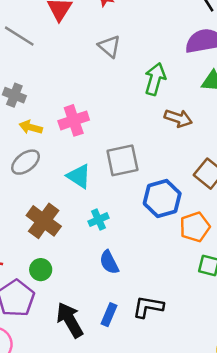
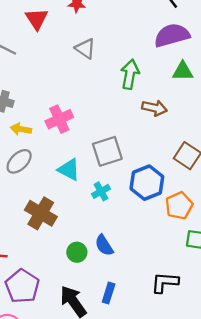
cyan cross: (98, 220) -> (101, 191), moved
green circle: (41, 270) -> (77, 252), moved
black L-shape: (148, 307) -> (165, 282), moved

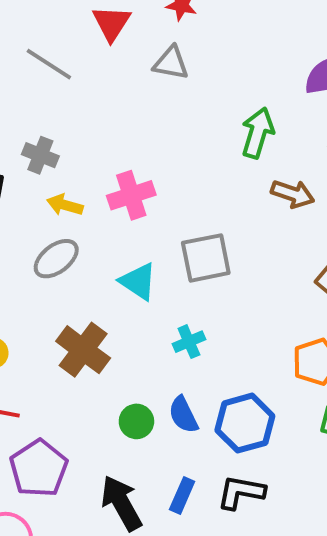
gray triangle: (85, 49) -> (171, 63), moved, turned -30
blue hexagon: (147, 183) -> (245, 423), moved
cyan cross: (101, 191) -> (189, 342), moved
black L-shape: (165, 282) -> (241, 492), moved

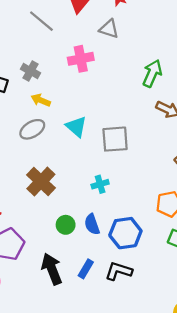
pink cross: (131, 195) -> (81, 59), moved
cyan triangle: (138, 282) -> (76, 127), moved

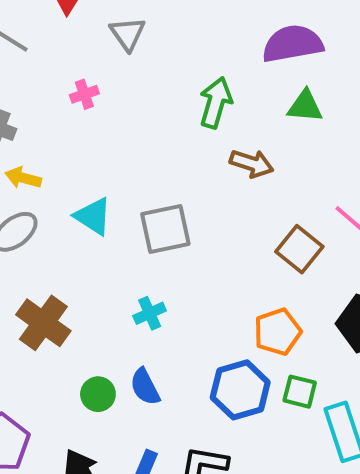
gray triangle: (109, 29) -> (128, 34), turned 45
pink cross: (81, 59) -> (84, 94), size x0.6
blue hexagon: (125, 233) -> (240, 390), moved

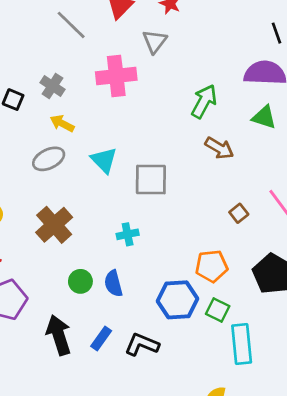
pink cross: (84, 94) -> (116, 76), size x2.0
brown square: (299, 249) -> (239, 213), size x0.6

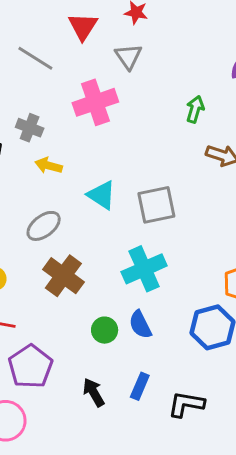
green arrow: (204, 101) -> (195, 109), size x0.7
gray ellipse: (49, 159) -> (44, 226), moved
cyan cross: (128, 234) -> (144, 269), size x1.8
black arrow: (59, 335) -> (94, 392), size x0.7
black L-shape: (142, 345) -> (186, 404), moved

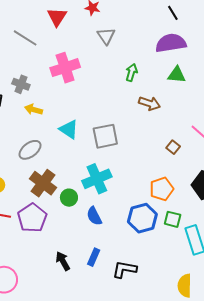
gray triangle: (128, 57) -> (106, 36), moved
green circle: (105, 330) -> (69, 198), moved
purple pentagon: (30, 367) -> (32, 218), moved

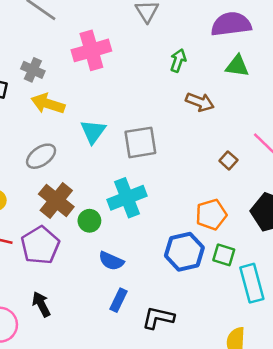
yellow arrow: (34, 110) -> (48, 104), size x1.4
cyan triangle: (69, 129) -> (93, 132), turned 30
blue semicircle: (94, 216) -> (111, 261), moved, turned -42
black arrow: (63, 261) -> (41, 304), moved

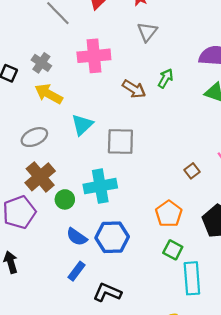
brown arrow: (200, 102) -> (134, 89), moved
orange pentagon: (211, 214) -> (169, 214), turned -30
blue hexagon: (184, 252) -> (112, 237), moved

